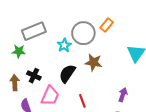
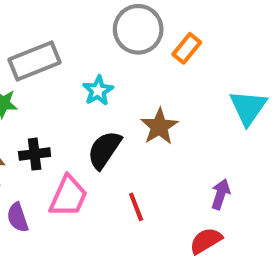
gray circle: (83, 33) -> (138, 29), moved
brown star: (94, 62) -> (159, 127), turned 30
black cross: (34, 76) -> (35, 154), turned -32

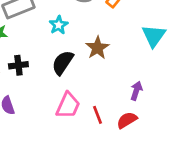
pink trapezoid: (68, 196) -> (68, 105), moved
red line: (136, 207) -> (97, 115), moved

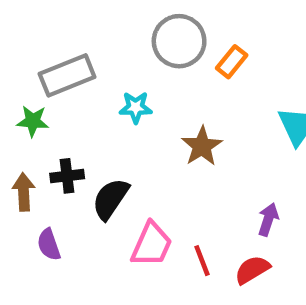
cyan star: (59, 25) -> (136, 107), turned 30
black semicircle: (63, 63) -> (110, 199), moved

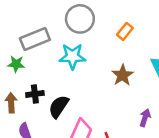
gray circle: (179, 41) -> (80, 19), moved
cyan star: (136, 107) -> (72, 56), size x1.5
brown star: (202, 146) -> (122, 75), moved

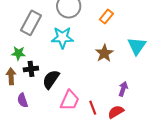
gray rectangle: (35, 39) -> (31, 23), turned -40
green star: (16, 64) -> (18, 53), moved

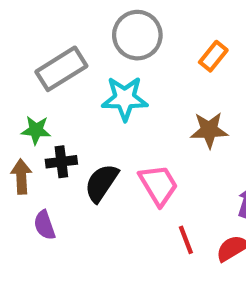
gray rectangle: (31, 23) -> (61, 69), turned 30
brown star: (104, 53) -> (209, 130), turned 30
pink trapezoid: (70, 100) -> (158, 185), moved, turned -55

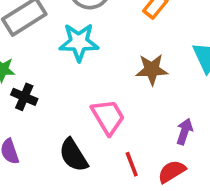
black cross: (61, 162) -> (24, 97), turned 30
black semicircle: (101, 183) -> (73, 155), moved, turned -66

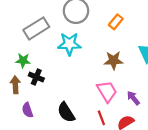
pink trapezoid: (108, 117) -> (107, 91), moved
purple arrow: (185, 131) -> (133, 98), turned -56

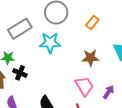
purple arrow: (133, 98) -> (109, 92), turned 72

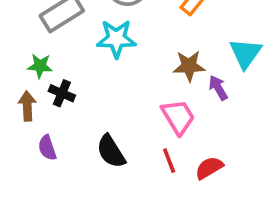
purple arrow: (109, 92) -> (218, 88), moved, turned -64

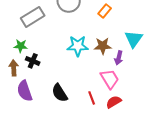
cyan star: (116, 39) -> (78, 46), moved
purple arrow: (218, 88) -> (119, 58), turned -136
pink trapezoid: (178, 117) -> (110, 79), moved
purple semicircle: (47, 148) -> (25, 91), size x1.5

